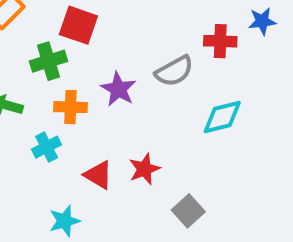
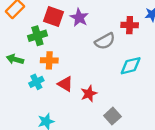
purple star: (118, 89) -> (79, 18), moved
red triangle: (98, 175) -> (65, 84), moved

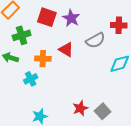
green cross: (37, 36) -> (22, 35), moved
red triangle: (65, 84) -> (66, 50), moved
red star: (89, 94) -> (80, 108), moved

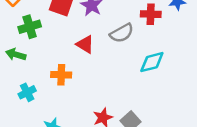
orange cross: (43, 59) -> (61, 75), moved
cyan cross: (31, 79) -> (27, 92), moved

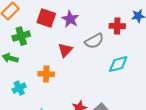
red triangle: (85, 44) -> (65, 50), turned 42

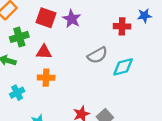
gray semicircle: (94, 41) -> (97, 55), moved
red triangle: (65, 50) -> (44, 52), moved, turned 49

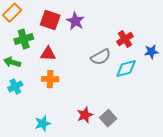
blue star: (144, 16) -> (151, 52), moved
red cross: (122, 26) -> (125, 39), moved, turned -35
cyan cross: (17, 93) -> (15, 86), moved

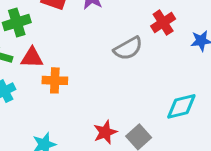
red triangle: (48, 54) -> (32, 58), moved
cyan diamond: (126, 69) -> (181, 106), moved

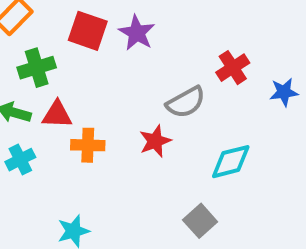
cyan diamond: (181, 106) -> (231, 162), moved
red star: (105, 132) -> (155, 141), moved

